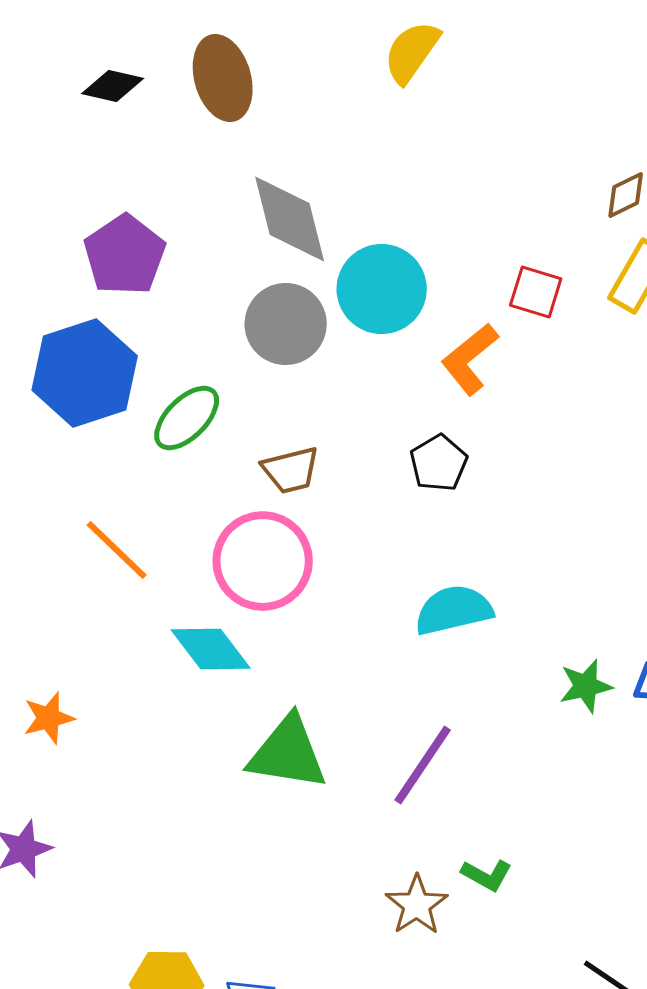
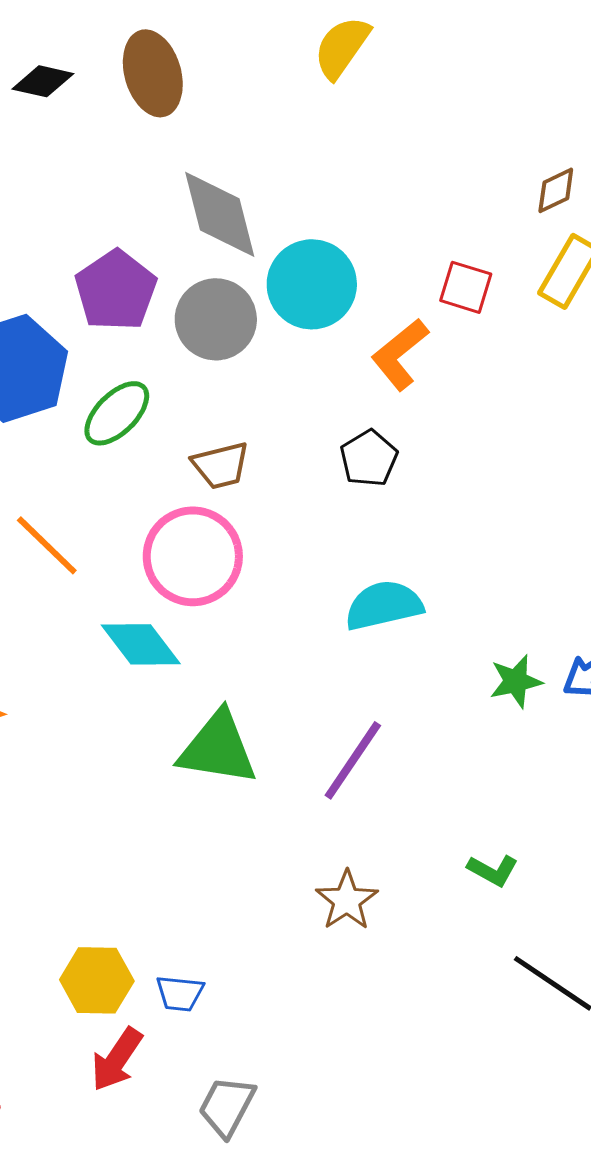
purple pentagon: (125, 255) -> (116, 290), moved
green L-shape: (487, 875) -> (493, 870), moved

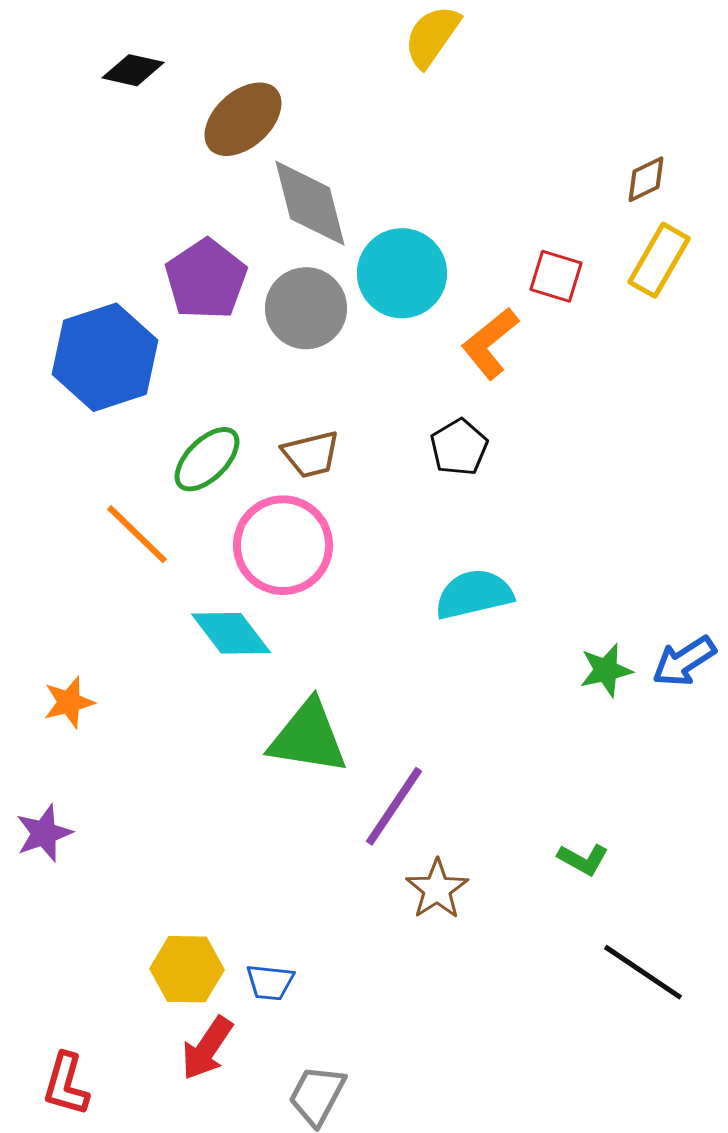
brown ellipse: (153, 73) -> (243, 119), moved, turned 64
green ellipse: (117, 413) -> (207, 459), moved
purple line: (353, 760) -> (394, 806), moved

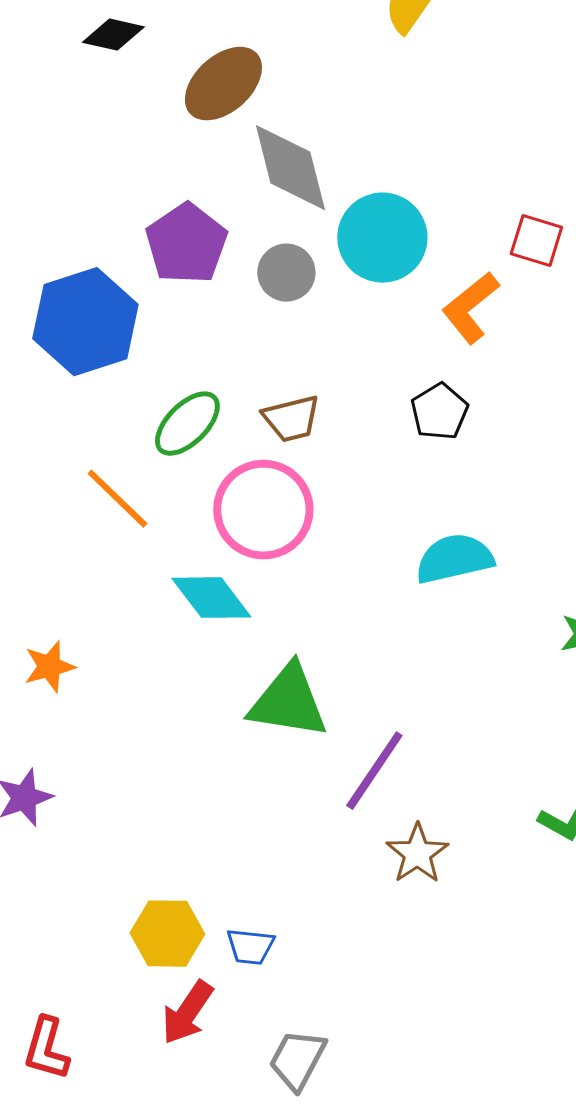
gray circle: (306, 308) -> (286, 273), size x0.7

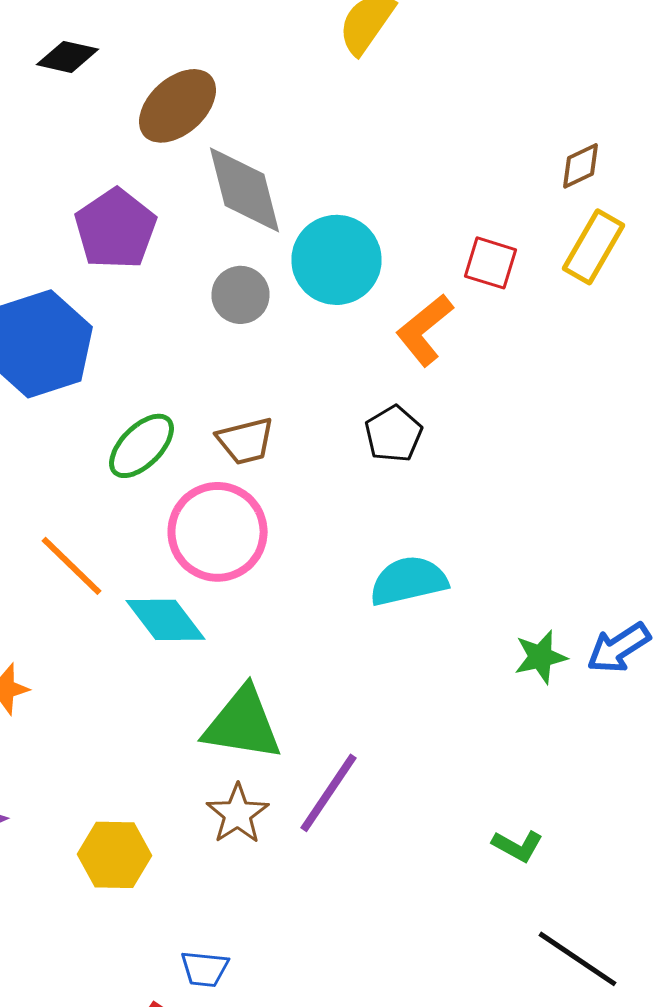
purple pentagon: (186, 244) -> (116, 229), moved
orange line: (117, 499) -> (72, 566), moved
brown star: (417, 854) -> (238, 814), moved
yellow hexagon: (167, 934) -> (114, 855), moved

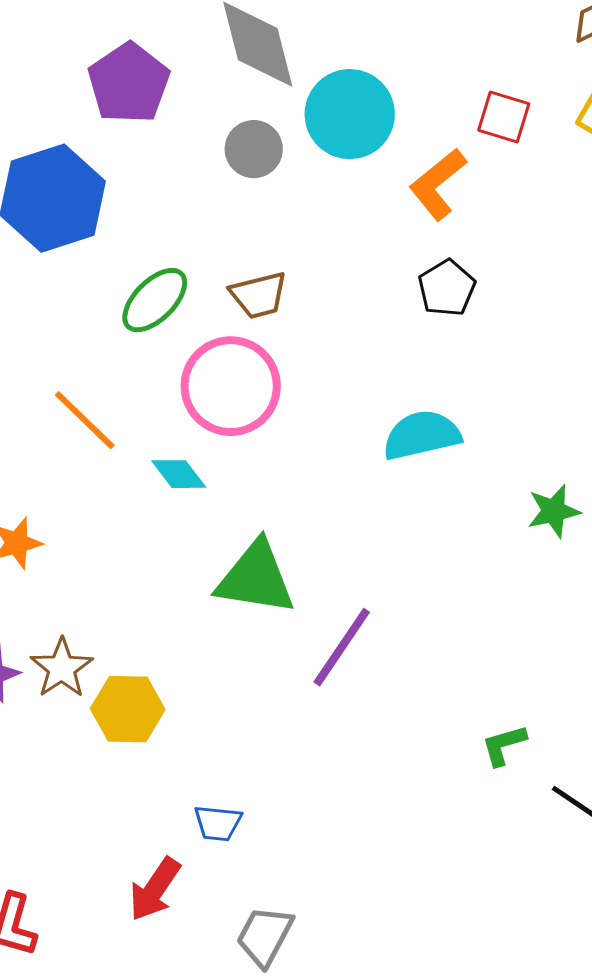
black pentagon: (394, 434) -> (447, 288), moved
cyan diamond: (166, 620) -> (179, 474), size x0.7
brown star: (238, 814) -> (62, 668), moved
green L-shape: (518, 846) -> (504, 745), moved, turned 135

